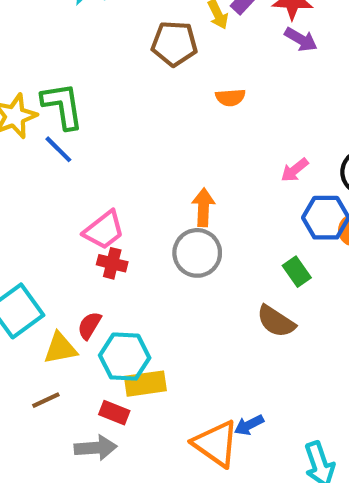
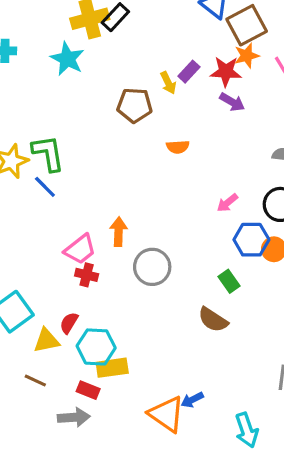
orange arrow: (203, 207) -> (119, 232), moved
brown line: (46, 400) -> (35, 381), turned 50

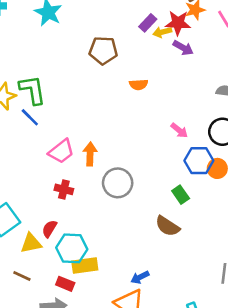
yellow arrow: (168, 83) -> (162, 32), moved, turned 102
pink arrow: (227, 203) -> (179, 130), turned -102
pink trapezoid: (80, 249) -> (61, 151), moved
blue arrow: (192, 400) -> (140, 277), moved

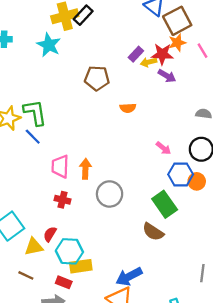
pink trapezoid: (61, 151) -> (60, 166), turned 130
green rectangle: (181, 195) -> (165, 204), size x1.6
blue arrow: (140, 277) -> (129, 277), size x1.6

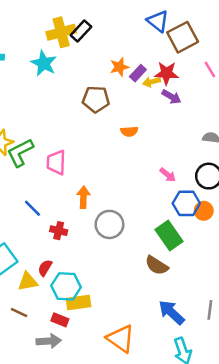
orange star: (177, 43) -> (119, 67), moved
green L-shape: (35, 113) -> (20, 153), moved, turned -108
blue line: (33, 137) -> (33, 208), moved
pink trapezoid: (60, 166) -> (56, 162), moved
blue arrow: (129, 277) -> (171, 312), moved, turned 70

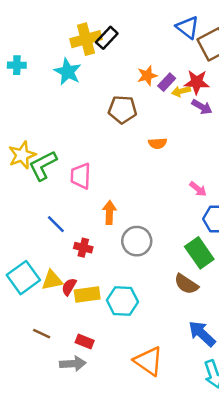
yellow triangle: (28, 281) -> (52, 280), moved
cyan hexagon: (66, 286) -> (122, 301), moved
yellow rectangle: (78, 303) -> (87, 295), moved

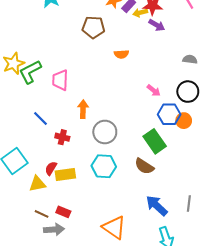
yellow triangle: (52, 280) -> (37, 184), moved
cyan hexagon: (122, 301) -> (104, 166), moved
brown line: (42, 334) -> (42, 214), moved

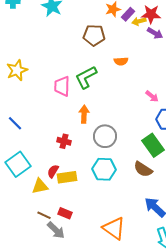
green L-shape: (30, 72) -> (86, 77), moved
blue line: (41, 118) -> (15, 123), moved
gray arrow: (54, 230) -> (56, 230), turned 48

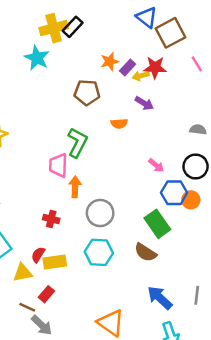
purple arrow: (155, 33) -> (144, 103), moved
green L-shape: (86, 77) -> (77, 143), turned 145
pink trapezoid: (62, 86) -> (58, 165), moved
red rectangle: (65, 213) -> (46, 294), moved, turned -72

